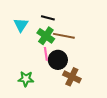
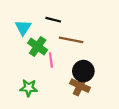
green cross: (46, 36) -> (38, 47), moved
black circle: (58, 60) -> (83, 71), moved

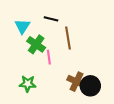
brown line: (71, 40) -> (68, 38), turned 70
black circle: (83, 71) -> (90, 86), moved

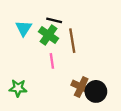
green cross: (36, 44) -> (48, 35), moved
green star: (28, 84) -> (18, 88), moved

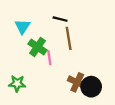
black line: (54, 20) -> (60, 19), moved
green cross: (48, 35) -> (38, 47), moved

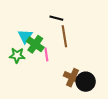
cyan triangle: (22, 27) -> (25, 36), moved
green star: (17, 83) -> (17, 55), moved

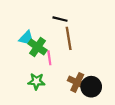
cyan triangle: (25, 36) -> (27, 38), turned -49
green star: (17, 55) -> (36, 81), moved

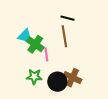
black line: (60, 19) -> (67, 18), moved
black circle: (91, 87) -> (57, 82), moved

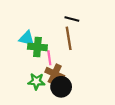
green cross: (35, 44) -> (37, 47), turned -30
brown cross: (73, 78) -> (55, 74), moved

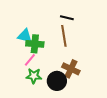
pink line: (49, 58) -> (30, 60), moved, turned 48
brown cross: (55, 74) -> (71, 69), moved

